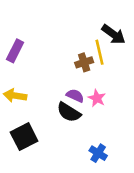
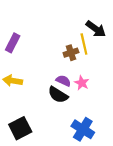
black square: (24, 137) -> (20, 128), moved
blue cross: (98, 153) -> (83, 129), size x1.5

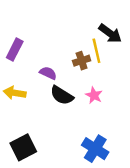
purple semicircle: (63, 81) -> (48, 73), moved
black semicircle: (58, 95) -> (62, 95), moved

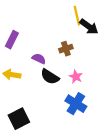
yellow line: (96, 51) -> (77, 16), moved
blue cross: (95, 149) -> (76, 104), moved

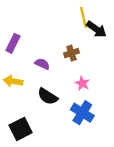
black semicircle: (50, 77) -> (48, 96), moved

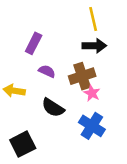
black arrow: (96, 29) -> (94, 46), moved, turned -36
purple rectangle: (13, 43) -> (34, 43), moved
brown cross: (71, 53) -> (82, 76), moved, size x1.5

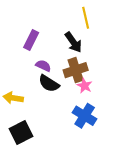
black arrow: (94, 46) -> (73, 42), moved, turned 55
yellow arrow: (14, 91) -> (13, 98), moved
black semicircle: (53, 108) -> (49, 83), moved

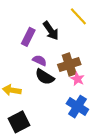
yellow line: (86, 18) -> (78, 16), turned -30
black arrow: (73, 42) -> (51, 31), moved

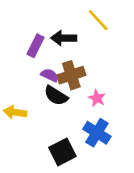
black arrow: (51, 31) -> (64, 38), turned 126
brown cross: (69, 65) -> (71, 75), moved
black square: (19, 122) -> (62, 152), moved

